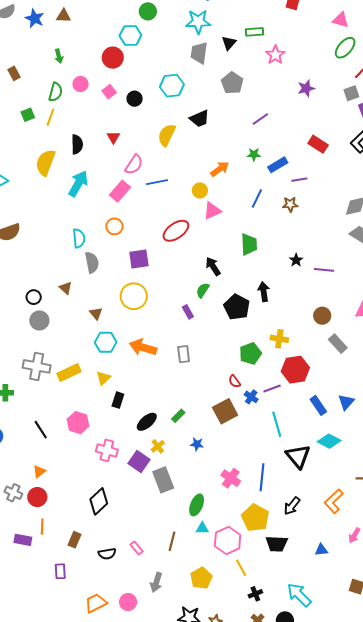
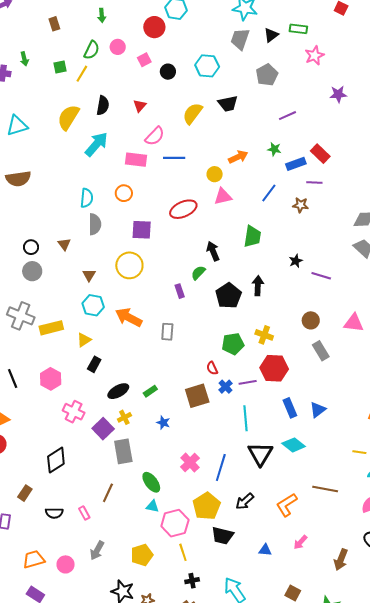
red rectangle: (318, 144) -> (320, 154), moved
pink rectangle: (120, 191) -> (136, 160), turned 45
green ellipse: (197, 505) -> (151, 482), turned -70
brown line: (172, 541) -> (108, 493), moved

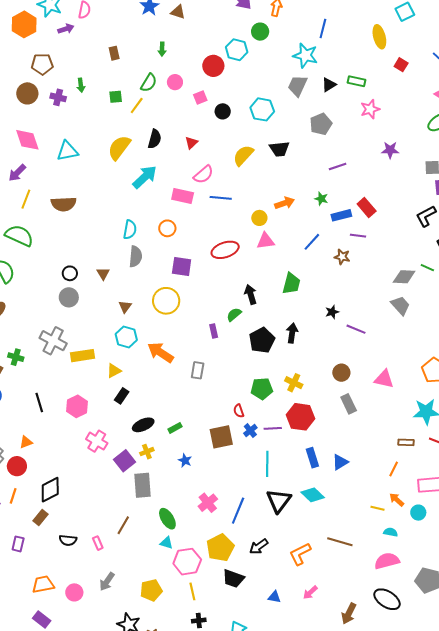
black diamond: (56, 460) -> (50, 490), moved

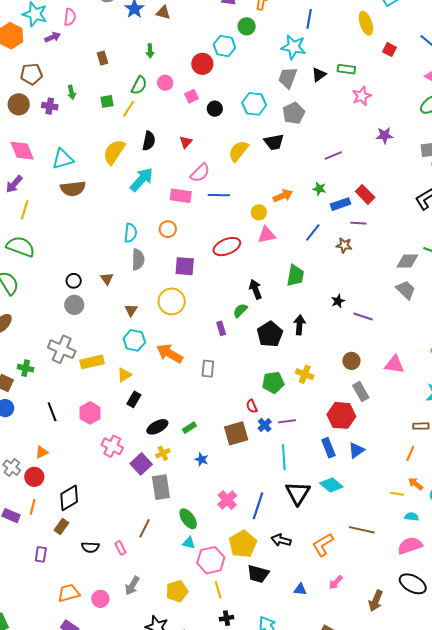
gray pentagon: (321, 124) -> (294, 113), moved
brown semicircle: (64, 204) -> (73, 189), moved
red hexagon: (300, 417) -> (341, 415), moved
black arrow: (259, 547) -> (281, 540), turned 54

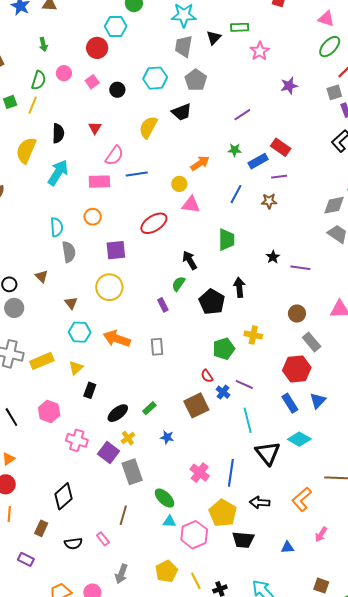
pink triangle: (267, 235) -> (191, 205), turned 30
purple line: (287, 421) -> (244, 384), turned 42
black diamond: (69, 498) -> (64, 496), moved
purple rectangle: (41, 554) -> (26, 559), turned -63
yellow line: (218, 590) -> (196, 581), moved

